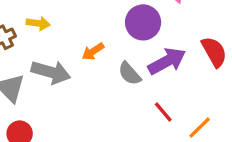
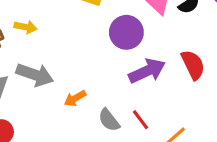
orange arrow: (93, 51) -> (75, 98), moved
gray semicircle: (130, 74) -> (109, 120), moved

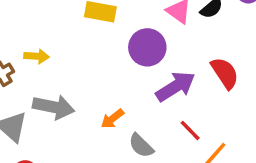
orange arrow: (75, 98) -> (112, 119), moved
red line: (141, 120) -> (190, 130), moved

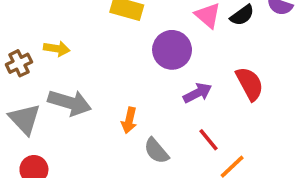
purple arrow: (176, 87) -> (197, 93), size x0.7
orange arrow: (112, 119) -> (129, 120), turned -45

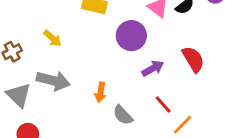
yellow arrow: (57, 49) -> (52, 38), moved, turned 36

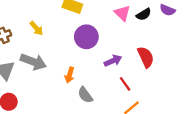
purple circle: (131, 36) -> (86, 37), moved
red line: (163, 104) -> (125, 84), moved

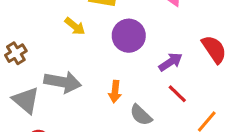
yellow arrow: (36, 28) -> (75, 26), moved
red line: (125, 84) -> (177, 94), moved

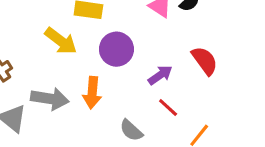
yellow arrow: (75, 26) -> (61, 41), size x1.5
orange arrow: (115, 92) -> (92, 93), moved, size x1.4

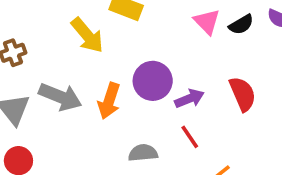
purple circle: (116, 49) -> (153, 81), moved
gray semicircle: (131, 130) -> (143, 153), turned 120

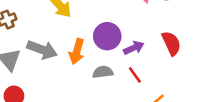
gray semicircle: (143, 153) -> (103, 72), moved

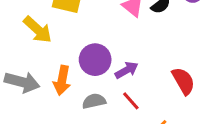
red semicircle: (171, 43) -> (183, 81), moved

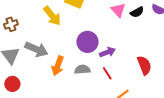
orange arrow: (62, 80) -> (58, 66), moved

